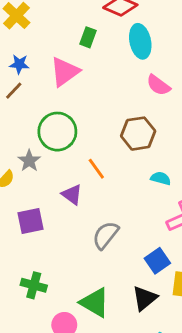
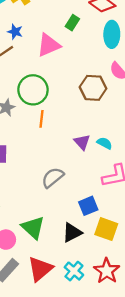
brown hexagon: (138, 134) -> (93, 88), moved
orange line: (96, 169) -> (41, 119), moved, turned 30
purple triangle: (72, 195) -> (82, 142), moved

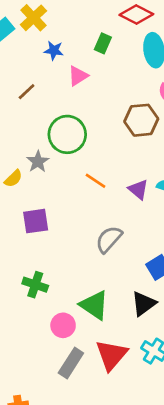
blue star: (15, 32) -> (54, 50), moved
pink triangle: (49, 45) -> (78, 76), size x0.7
orange line: (41, 119) -> (95, 181), moved, turned -54

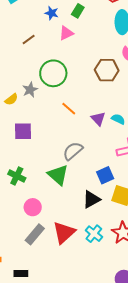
green rectangle: (103, 43) -> (78, 11), moved
green triangle: (94, 305) -> (58, 175), moved

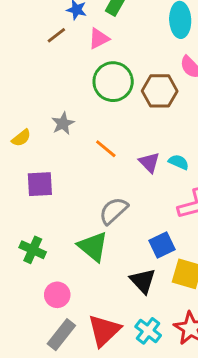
brown line: (29, 39) -> (56, 35), moved
green circle: (53, 73) -> (113, 82), moved
gray star: (30, 90) -> (63, 124), moved
black triangle: (91, 199) -> (143, 281), turned -42

